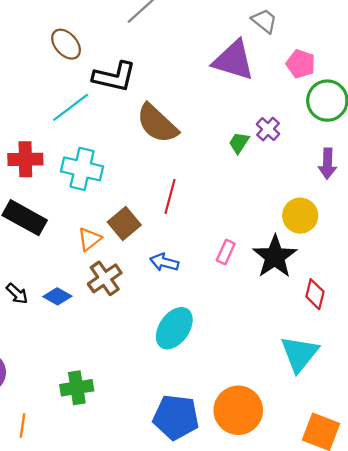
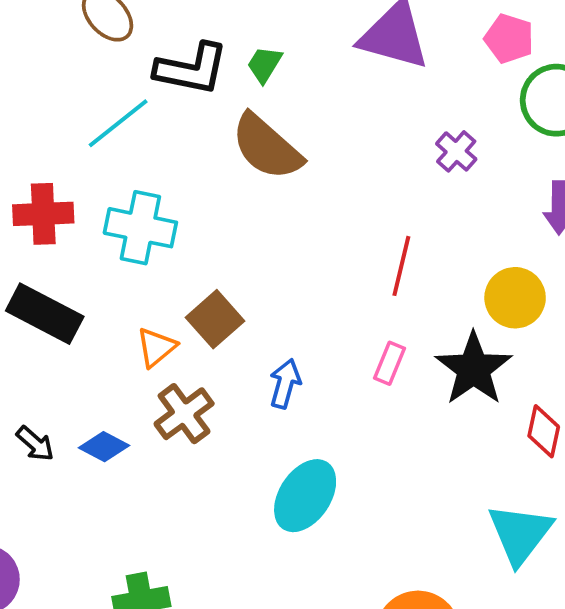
green trapezoid: (239, 143) -> (264, 64), moved
red line: (170, 196) -> (401, 266), moved
blue arrow: (164, 262) -> (285, 384), turned 92

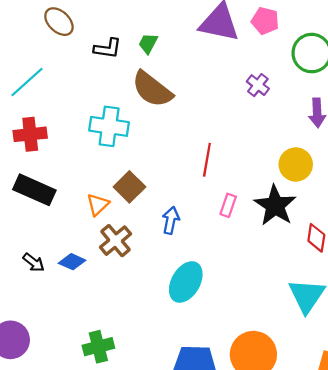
pink pentagon: (509, 39) -> (265, 21), moved
black L-shape: (191, 69) -> (108, 48), size x0.7
cyan line: (118, 123) -> (27, 82), moved
cyan cross: (140, 228) -> (109, 126), moved
red line: (401, 266) -> (207, 160), moved

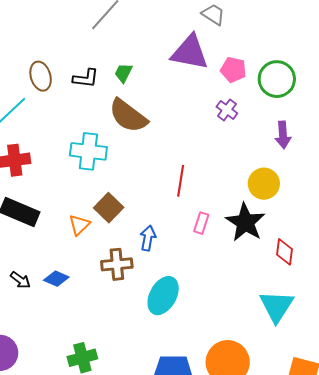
pink pentagon: (265, 21) -> (233, 70), moved
brown ellipse: (59, 22) -> (41, 76), moved, turned 32
brown cross: (116, 241) -> (117, 264), moved, turned 36

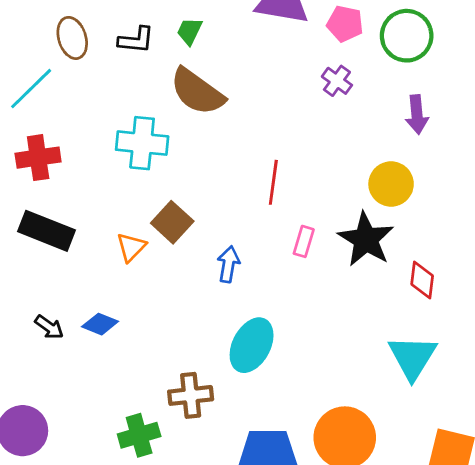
brown cross: (117, 264) -> (191, 395), moved

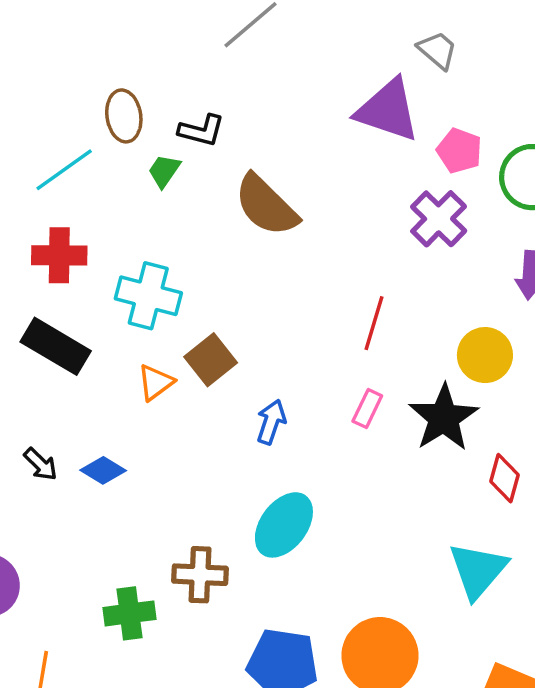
green trapezoid: (189, 31) -> (164, 171), moved
purple cross: (337, 81) -> (439, 219), size x1.5
cyan cross: (142, 143) -> (148, 296), moved
red line: (273, 182) -> (374, 323), moved

